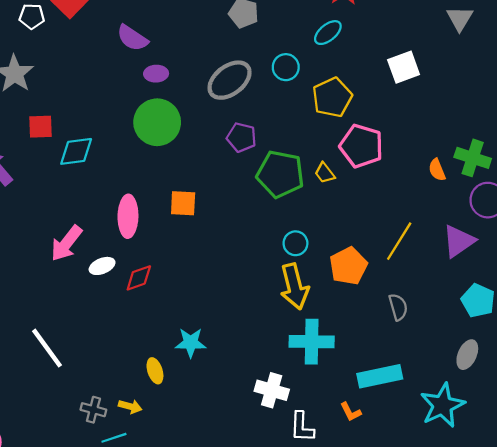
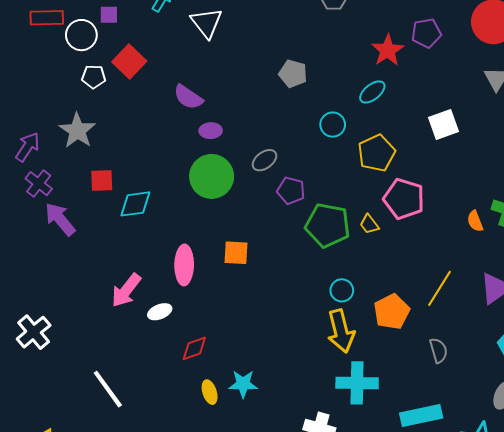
gray ellipse: (230, 80) -> (265, 160), moved, size x0.6
red diamond: (139, 278) -> (194, 348), moved
yellow ellipse: (155, 371) -> (210, 392), moved

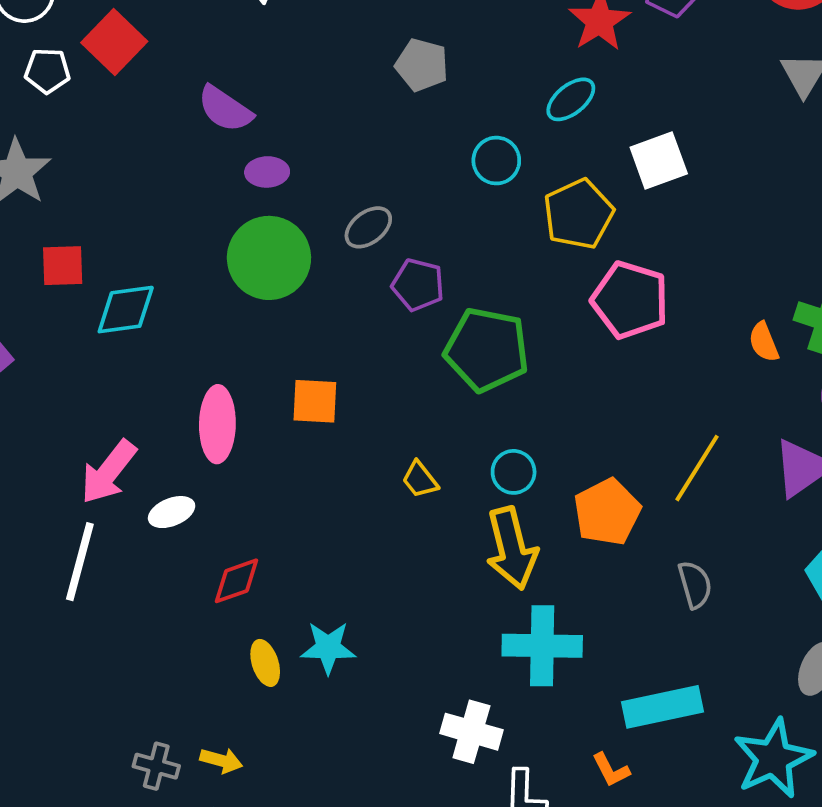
white square: (444, 125) -> (659, 161), moved
yellow trapezoid: (369, 224) -> (420, 480), moved
white line: (108, 389) -> (80, 562), moved, turned 51

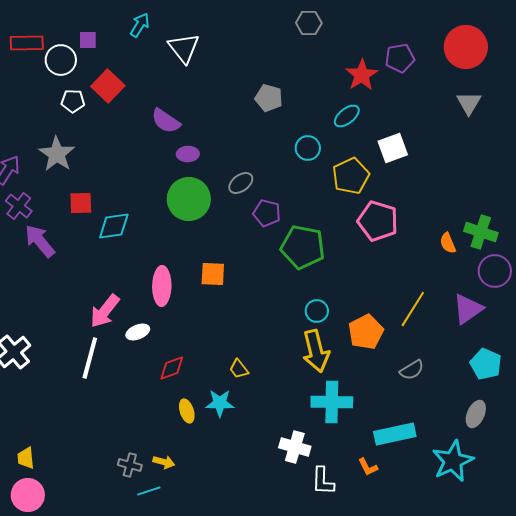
yellow trapezoid: (420, 480) -> (239, 369), moved
gray semicircle: (695, 585) -> (412, 370), turned 75

